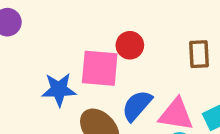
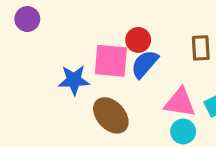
blue semicircle: (137, 106) -> (145, 64), moved

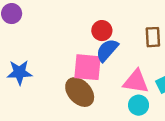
pink square: (111, 61) -> (87, 67), moved
blue star: (74, 80) -> (19, 72), moved

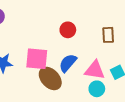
blue semicircle: (107, 50) -> (68, 63), moved
pink square: (87, 67) -> (37, 59), moved

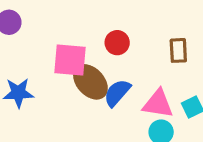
pink square: (37, 59) -> (70, 60), moved
brown ellipse: (50, 78) -> (90, 82), moved

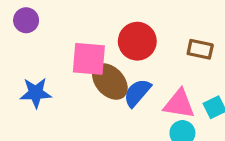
red circle: (117, 43) -> (137, 41), size x1.5
brown rectangle: (178, 50) -> (200, 49), turned -75

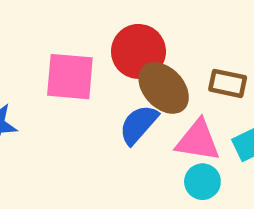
brown rectangle: (200, 49) -> (228, 83), moved
brown ellipse: (110, 81) -> (164, 88), moved

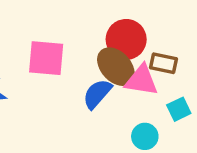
red circle: (138, 51) -> (126, 39), moved
pink triangle: (198, 141) -> (141, 80), moved

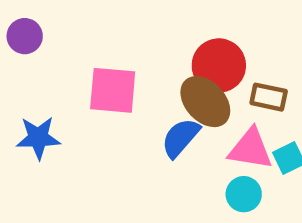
pink triangle: (141, 80) -> (250, 149), moved

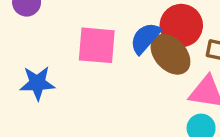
blue semicircle: (180, 138) -> (145, 38), moved

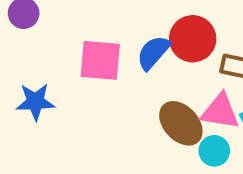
brown ellipse: (170, 54) -> (181, 123), moved

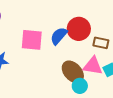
cyan circle: (214, 151) -> (80, 86), moved

